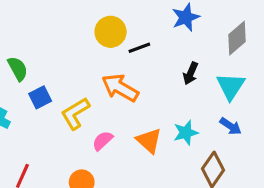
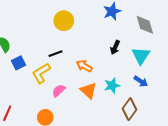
gray diamond: (237, 38) -> (145, 25), turned -65
black line: (139, 48) -> (56, 54), moved
orange arrow: (120, 88) -> (84, 66), moved, size x0.7

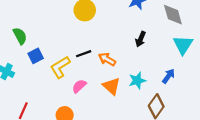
black line: (56, 54) -> (84, 54), moved
cyan triangle: (141, 56) -> (183, 45), moved
blue arrow: (141, 81) -> (168, 76), turned -88

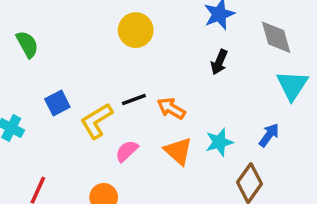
green semicircle: (20, 36) -> (27, 44), moved
black arrow: (141, 39) -> (219, 62), moved

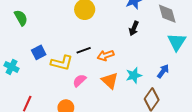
orange arrow: (171, 108) -> (106, 55), turned -49
yellow L-shape: (97, 121) -> (62, 63), turned -135

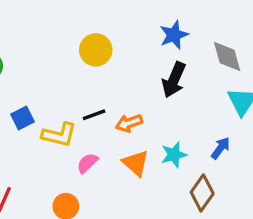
black arrow: (134, 28) -> (174, 80), size x1.5

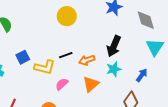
black arrow: (174, 80) -> (114, 46), moved
cyan star: (174, 155) -> (114, 69), moved
orange triangle: (136, 163) -> (91, 84), turned 36

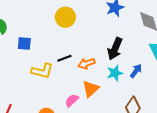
blue square: (23, 57) -> (24, 44), moved, turned 32
blue arrow: (142, 75) -> (136, 71), moved
pink semicircle: (62, 84) -> (72, 100), moved

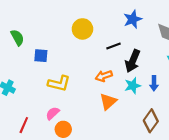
black line: (64, 58) -> (113, 46), moved
blue arrow: (136, 71) -> (154, 83), turned 144
pink semicircle: (72, 100) -> (53, 113), moved

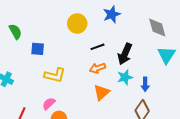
blue star: (133, 19) -> (112, 14), moved
black line: (113, 46) -> (97, 47), moved
blue arrow: (154, 83) -> (145, 84), moved

